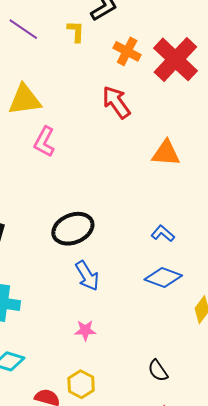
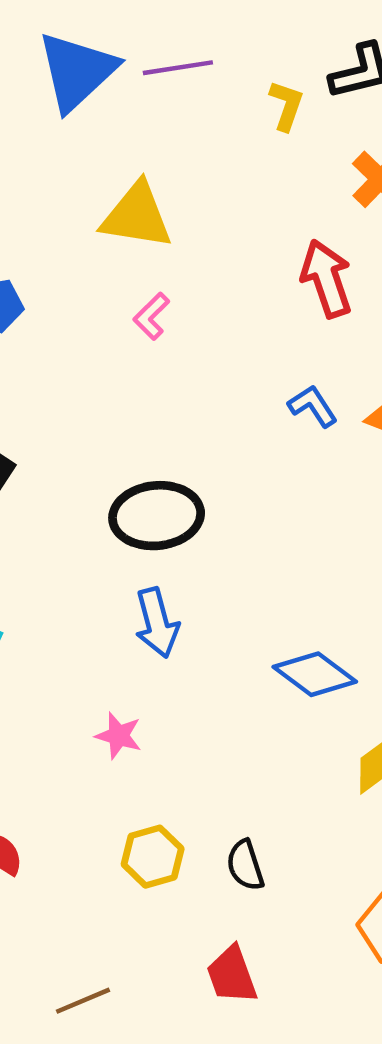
purple line: (23, 29) -> (178, 68), turned -60
pink L-shape: (44, 142) -> (151, 316), size x0.7
blue L-shape: (163, 234) -> (313, 406), moved
yellow hexagon: (81, 384) -> (153, 857), moved

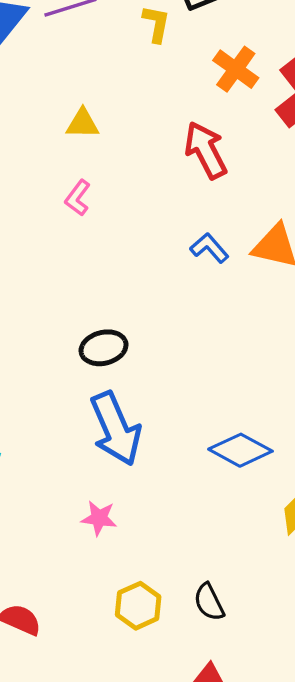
yellow triangle: (137, 216) -> (83, 124), moved, size x0.6
black ellipse: (157, 516) -> (104, 348), size x0.7
blue arrow: (157, 623) -> (116, 429), size x1.4

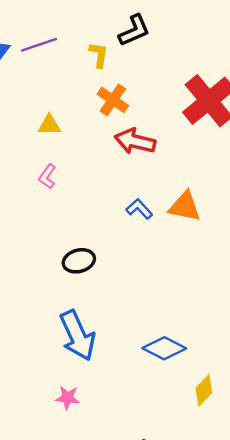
orange cross: (236, 69) -> (113, 100), moved
red arrow: (206, 150) -> (135, 141), turned -48
black ellipse: (104, 348) -> (79, 261), moved

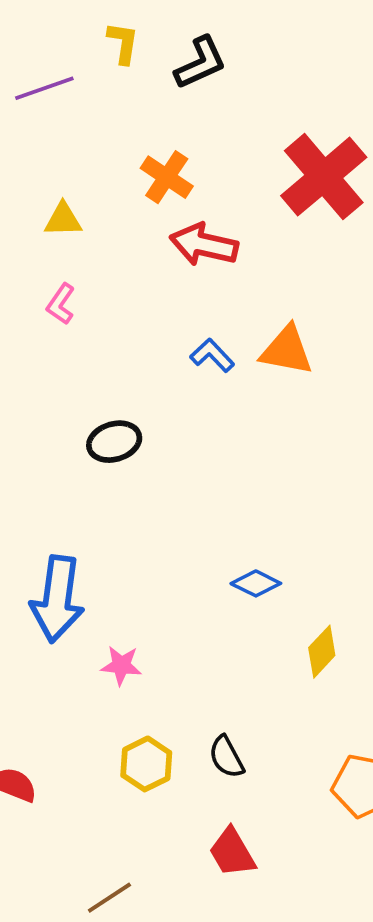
yellow L-shape: (99, 55) -> (123, 43), moved
blue arrow: (77, 336) -> (57, 599), moved, turned 33
blue diamond: (164, 348) -> (256, 583), size x0.7
pink star: (67, 398) -> (121, 665), moved

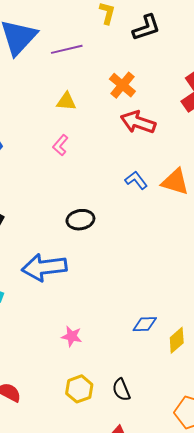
purple line: (44, 88) -> (67, 49), moved
blue diamond: (256, 583) -> (145, 324), moved, turned -35
blue arrow: (57, 599) -> (44, 267), moved, turned 69

